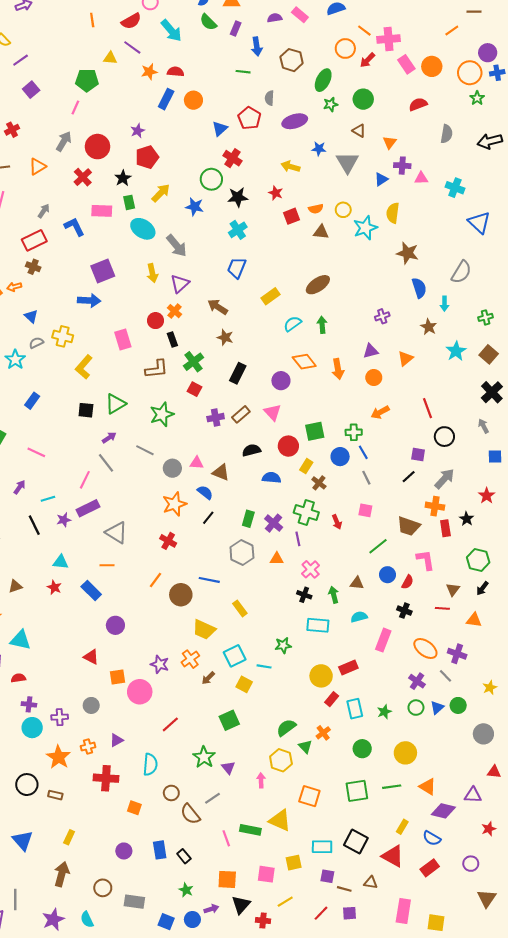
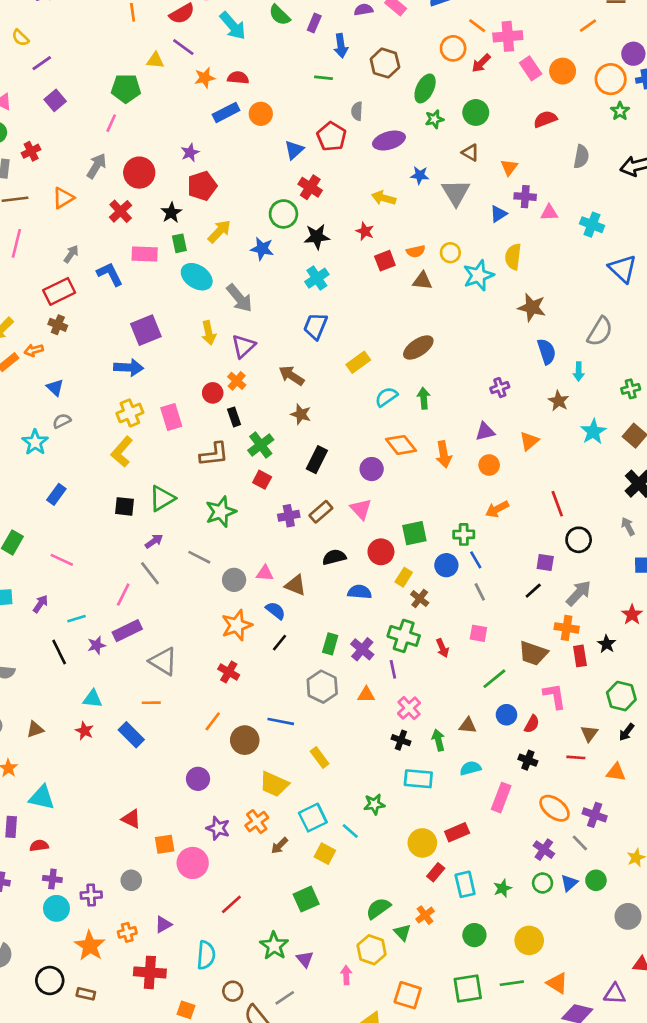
blue rectangle: (166, 99) -> (226, 112), turned 36
yellow cross: (63, 336) -> (130, 413), moved, turned -36
purple circle: (115, 625) -> (198, 779), moved
cyan line: (264, 666) -> (350, 831), turned 32

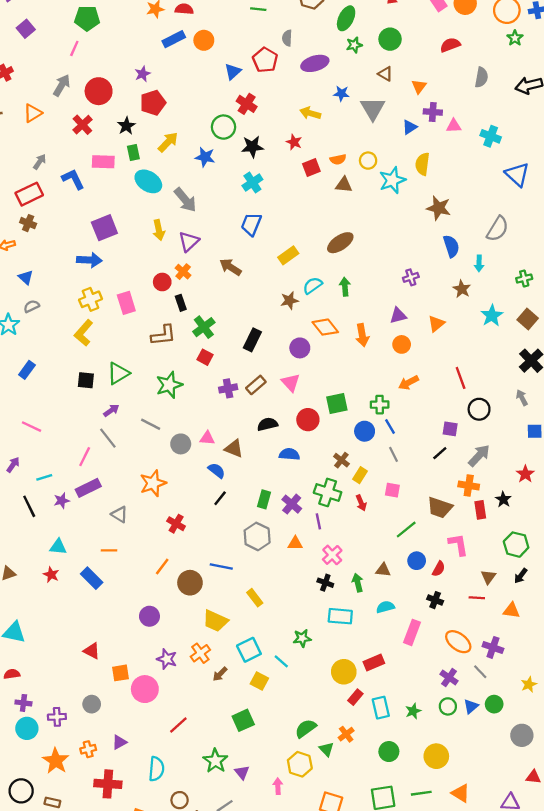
brown star: (301, 414) -> (289, 301), moved, turned -30
yellow rectangle: (404, 577) -> (360, 475), moved
orange star: (237, 625) -> (153, 483), moved
gray triangle: (163, 661) -> (119, 514), size x0.7

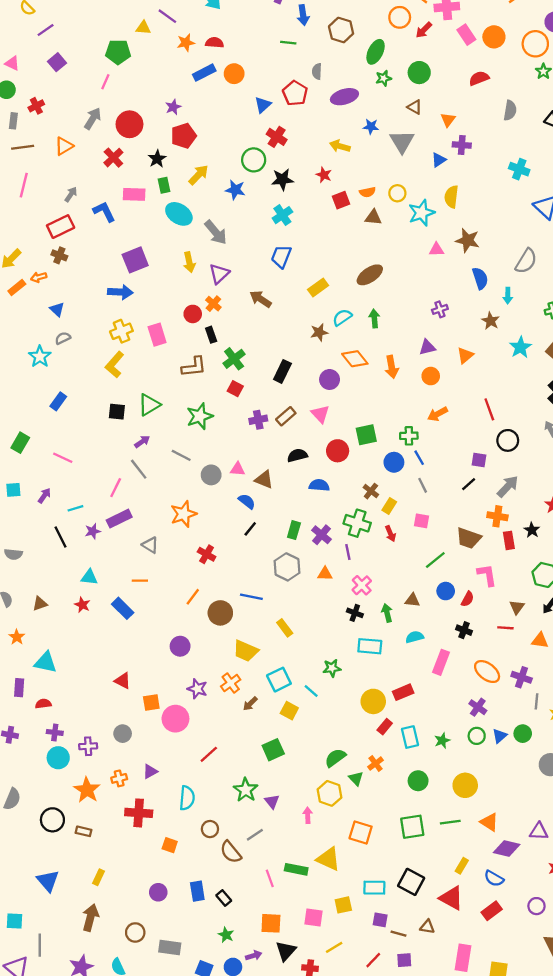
pink triangle: (454, 126) -> (436, 250), moved
gray line: (480, 672) -> (536, 701), moved, turned 49

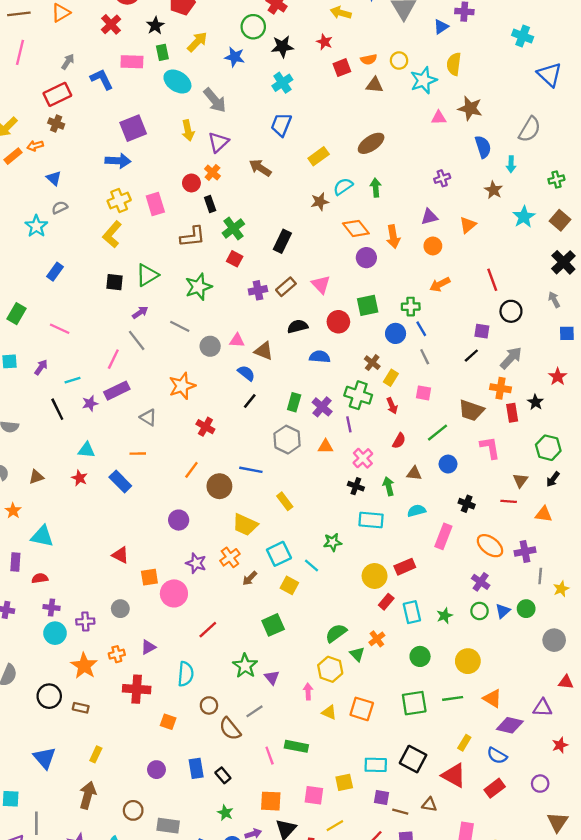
purple circle: (330, 379) -> (366, 258), moved
red semicircle: (467, 599) -> (399, 441), moved
purple cross: (522, 677) -> (525, 552), turned -30
yellow triangle: (328, 859) -> (329, 712), moved, size x0.6

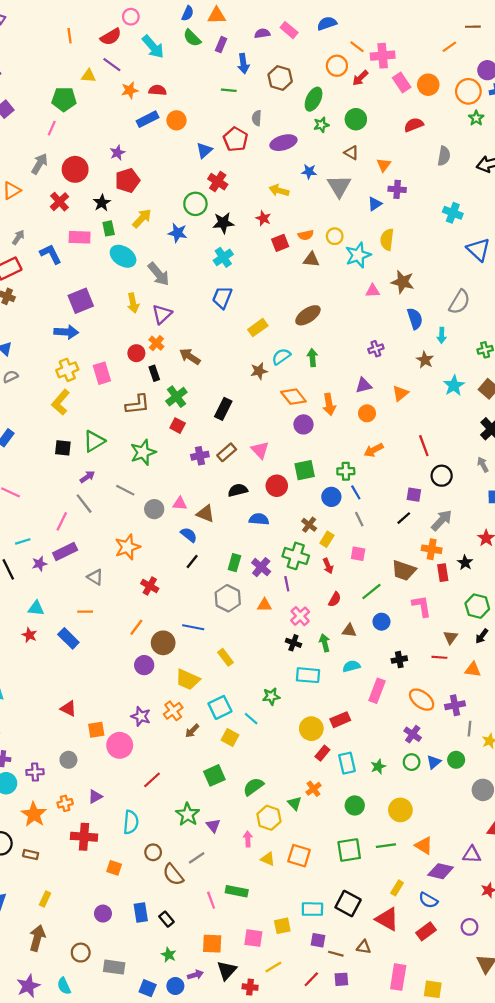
brown arrow: (260, 168) -> (190, 357), moved
black cross: (467, 504) -> (399, 660), turned -32
purple circle: (179, 520) -> (144, 665), moved
green semicircle: (336, 633) -> (253, 787), moved

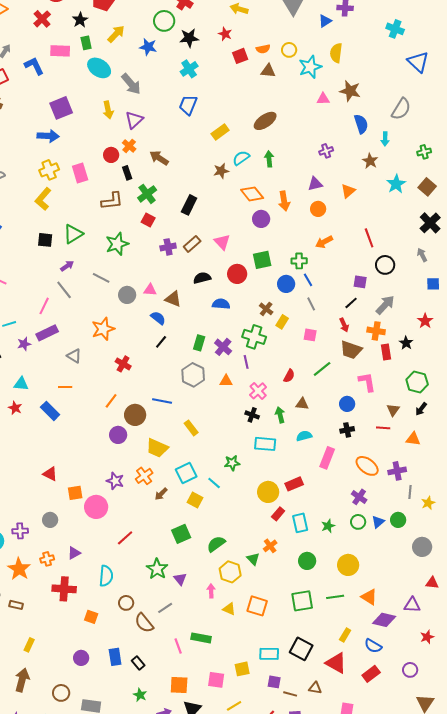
red arrow: (328, 566) -> (344, 325), moved
blue circle: (381, 622) -> (347, 404), moved

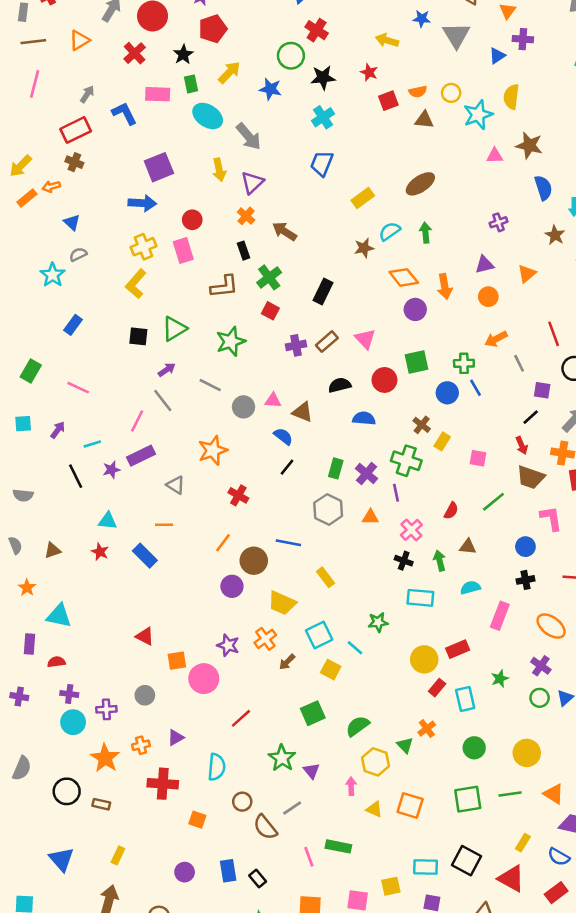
red circle: (111, 155) -> (192, 220), moved
gray line: (311, 304) -> (519, 363), moved
green star: (328, 526) -> (500, 679), moved

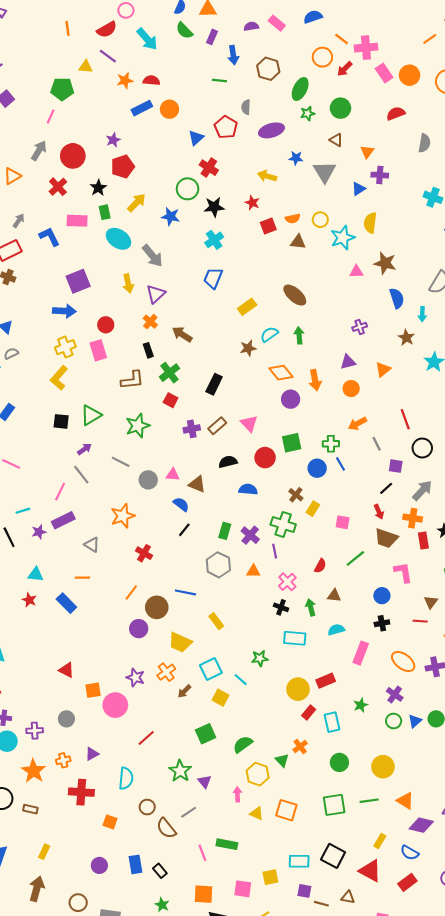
brown ellipse: (420, 184) -> (295, 295), turned 75

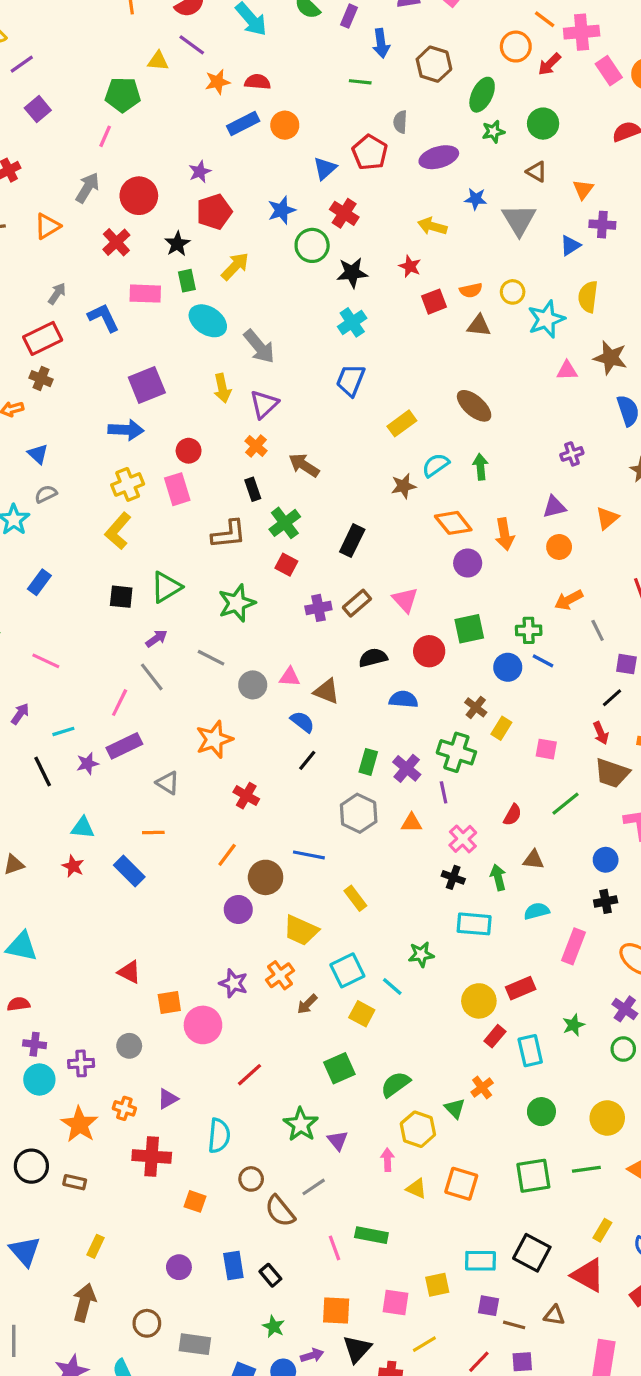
blue star: (171, 216) -> (282, 210), moved, turned -30
blue line: (340, 464) -> (543, 661), turned -32
orange cross: (63, 760) -> (124, 1108), turned 32

